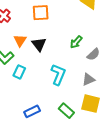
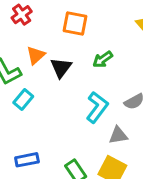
green arrow: (76, 42) -> (103, 59), moved
cyan L-shape: (58, 75) -> (97, 107), moved

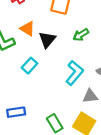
orange triangle: (36, 55) -> (27, 29), turned -49
cyan rectangle: (23, 100) -> (29, 66), moved

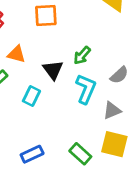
green arrow: (81, 35) -> (82, 55), moved
black triangle: (47, 40) -> (53, 70), moved

